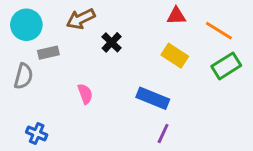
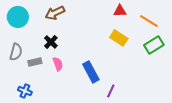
black cross: (112, 42) -> (51, 42), moved
gray rectangle: (48, 53) -> (35, 62), moved
blue rectangle: (153, 98) -> (91, 72), moved, turned 40

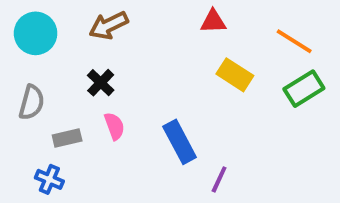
red triangle: (120, 11) -> (213, 22), moved
gray rectangle: (35, 62) -> (67, 138), moved

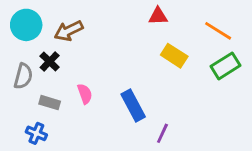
brown arrow: (109, 25) -> (69, 31), moved
black cross: (101, 83) -> (50, 62), moved
gray rectangle: (67, 138) -> (50, 103), turned 30

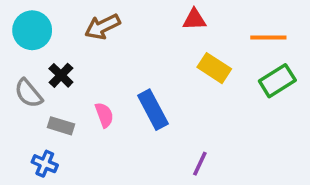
brown arrow: (69, 31) -> (102, 27), moved
orange line: (218, 31) -> (268, 37), turned -32
gray semicircle: (23, 76) -> (29, 93), turned 125
blue rectangle: (133, 105) -> (153, 110), moved

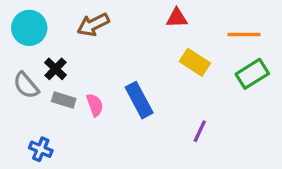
gray rectangle: (61, 126) -> (64, 100), moved
purple line: (200, 164) -> (200, 131), moved

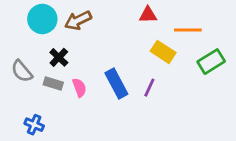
cyan circle: (29, 28) -> (42, 19), moved
orange line: (244, 34) -> (188, 30), moved
black cross: (55, 69) -> (59, 57), moved
purple line: (200, 131) -> (149, 88), moved

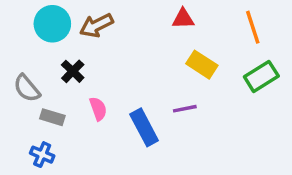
orange line: (188, 30) -> (253, 27), moved, turned 72
gray rectangle: (53, 83) -> (52, 117), moved
blue rectangle: (116, 83) -> (144, 127), moved
purple line: (149, 88) -> (185, 109), turned 54

